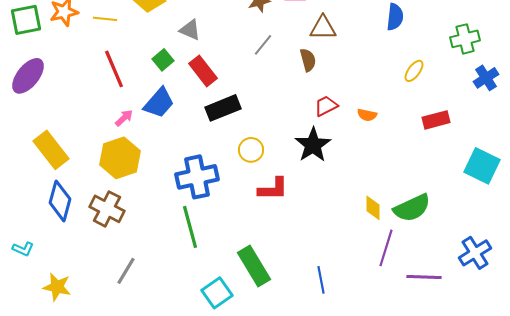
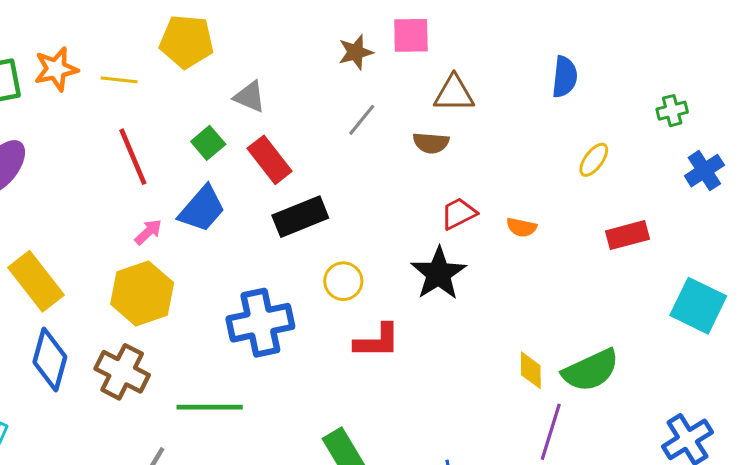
green cross: (465, 39) -> (672, 111), size x0.7
brown semicircle: (308, 60) -> (431, 143), turned 110
green line: (190, 227) -> (210, 407), moved, turned -75

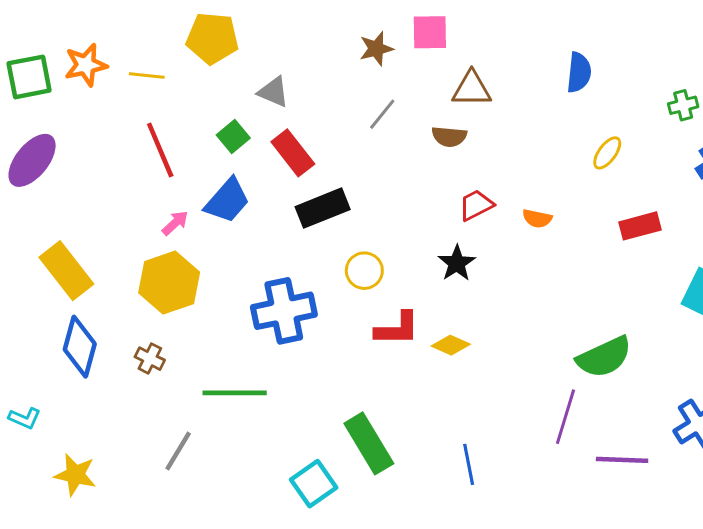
black star: (439, 273) -> (457, 263), size x0.7
yellow diamond: (531, 370) -> (451, 345), moved, turned -66
brown cross: (122, 372) -> (150, 359), size x0.6

